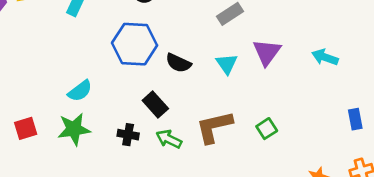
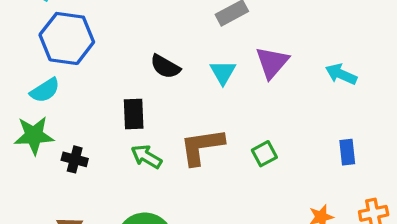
blue hexagon: (135, 44) -> (67, 38), moved
black rectangle: (155, 105) -> (134, 114), turned 35
blue rectangle: (355, 119) -> (347, 152), moved
black cross: (128, 135) -> (75, 159), moved

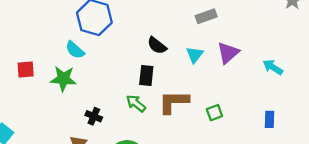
cyan semicircle: (45, 90) -> (75, 50), turned 66
black rectangle: (134, 114) -> (146, 76), moved
black cross: (75, 159) -> (94, 116), moved

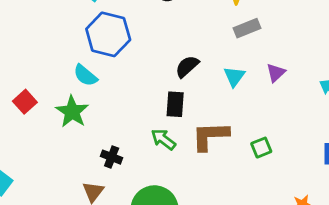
black semicircle: (157, 45) -> (187, 66), turned 102
purple triangle: (228, 53) -> (276, 73), size x0.7
red square: (26, 69) -> (25, 102), turned -36
green star: (63, 79) -> (72, 112), turned 30

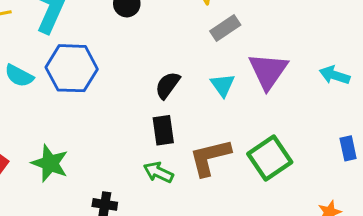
purple triangle: (276, 73) -> (268, 71), size x1.8
cyan semicircle: (85, 75) -> (19, 76), moved
green square: (261, 148) -> (270, 158), size x1.8

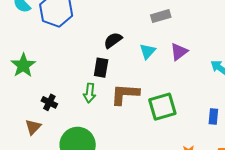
purple triangle: (268, 71) -> (179, 52), size x0.7
green arrow: (158, 172) -> (90, 93), turned -126

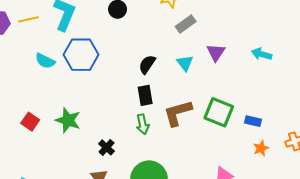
black cross: (49, 102) -> (107, 147), turned 35
green square: (162, 107) -> (219, 112), turned -32
blue rectangle: (213, 116) -> (253, 121), moved, turned -63

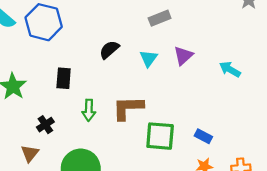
black rectangle: (145, 95) -> (64, 78), moved
green square: (219, 112) -> (160, 136), moved, turned -32

